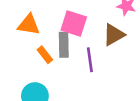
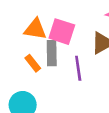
orange triangle: (29, 25) -> (35, 29), moved

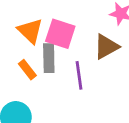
orange triangle: (35, 29) -> (30, 31), turned 35

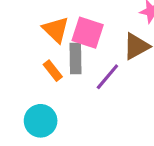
purple line: (79, 75) -> (107, 77), turned 48

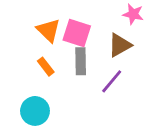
gray rectangle: (76, 58) -> (81, 61), moved
purple line: (107, 77) -> (112, 81), moved

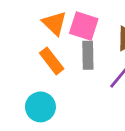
orange rectangle: (46, 67) -> (52, 61), size x1.4

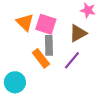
orange rectangle: (52, 61) -> (41, 58), moved

